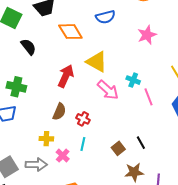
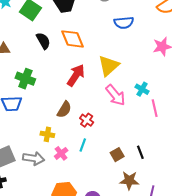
orange diamond: (70, 32) -> (72, 39), moved
yellow triangle: (97, 62) -> (109, 66), turned 40

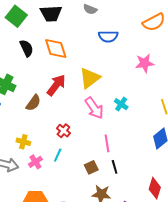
pink line: (155, 108) -> (107, 143), moved
brown semicircle: (64, 110) -> (33, 103), moved

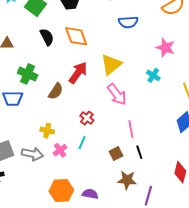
pink star: (145, 63) -> (165, 48), turned 30
cyan cross: (121, 104) -> (153, 75), moved

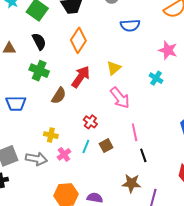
orange diamond: (76, 36) -> (78, 40), turned 55
black semicircle: (47, 37) -> (39, 41), moved
yellow triangle: (111, 64) -> (114, 68), size x0.7
green cross: (28, 74) -> (39, 71), moved
brown square: (116, 154) -> (106, 146), moved

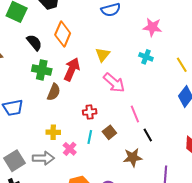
black semicircle: (39, 41) -> (34, 43), moved
green cross: (39, 71) -> (42, 70), moved
red cross: (90, 122) -> (90, 112), turned -32
brown star: (131, 183) -> (133, 157), moved

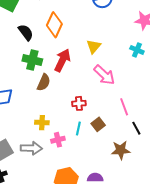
pink cross: (70, 149) -> (58, 140), turned 32

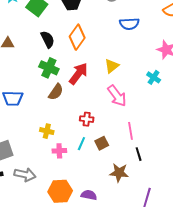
gray arrow: (31, 148) -> (25, 175), moved

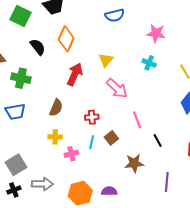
green cross: (49, 68) -> (21, 78), moved
brown semicircle: (56, 92) -> (56, 108), moved
black line: (139, 154) -> (158, 141), moved

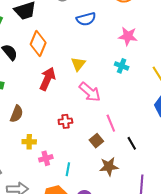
brown semicircle: (56, 108) -> (17, 114), moved
brown square: (111, 138) -> (96, 141), moved
cyan line: (92, 142) -> (68, 169), moved

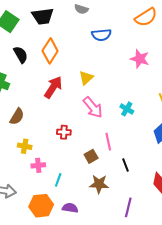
cyan cross: (122, 66) -> (127, 109), moved

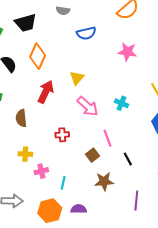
brown semicircle: (17, 117) -> (21, 118), moved, turned 150

